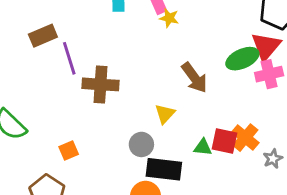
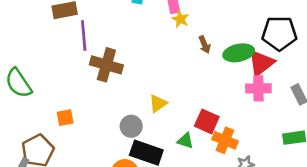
green ellipse: (242, 59) -> (239, 53), moved
brown arrow: (194, 78) -> (205, 45), moved, size x0.6
orange cross: (245, 138) -> (225, 140), turned -30
red square: (225, 141) -> (207, 121), moved

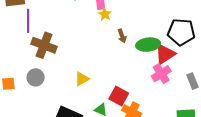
pink cross: (258, 88) -> (161, 74), turned -36
gray circle: (131, 126) -> (36, 77), moved

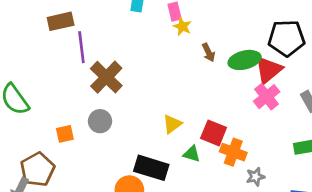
brown cross: (44, 45) -> (106, 77), turned 30
yellow triangle: (82, 79) -> (172, 124), moved

